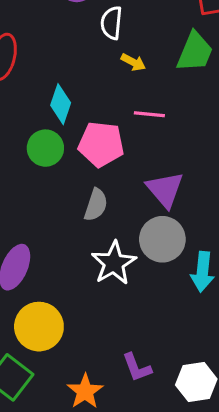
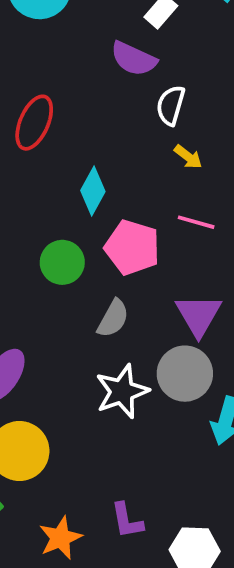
green circle: (45, 148) -> (62, 262), moved

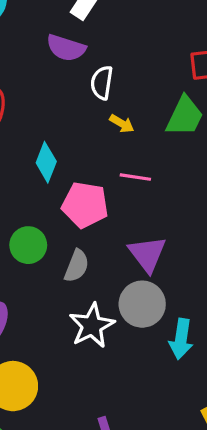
green circle: (62, 262) -> (28, 245), moved

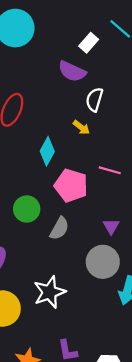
yellow arrow: (122, 124) -> (81, 127), moved
purple triangle: (147, 254) -> (111, 226), size x0.6
white star: (92, 326) -> (49, 292), moved

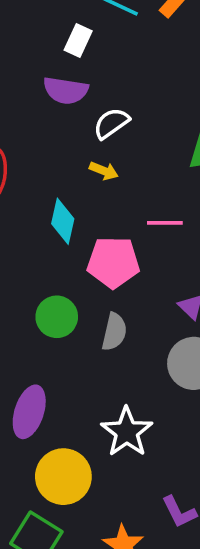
white semicircle: (94, 100) -> (111, 123), turned 55

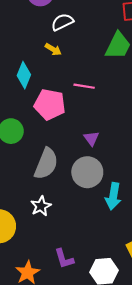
gray semicircle: (114, 332) -> (46, 164), moved, size x1.4
white star: (127, 432) -> (41, 206), size x0.7

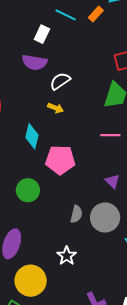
pink line: (84, 86) -> (110, 135), moved
purple triangle: (91, 138) -> (112, 181), moved
gray semicircle: (46, 164) -> (76, 214), moved, size x0.6

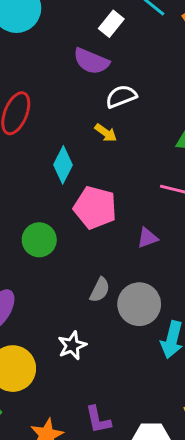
purple triangle: (112, 181) -> (147, 238), moved, turned 42

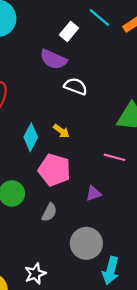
white semicircle: (121, 96) -> (76, 86), turned 40
yellow arrow: (106, 133) -> (61, 131), moved
gray semicircle: (100, 290) -> (49, 212), moved

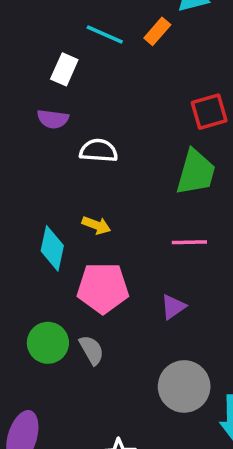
purple semicircle: (53, 59) -> (53, 119), size x0.7
gray semicircle: (49, 212) -> (92, 350), moved, turned -42

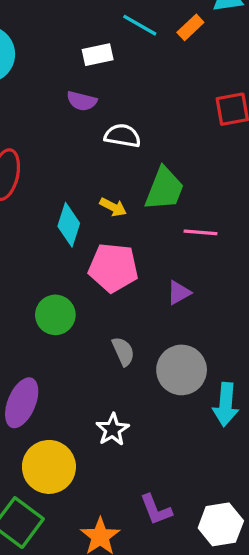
white rectangle: (64, 69) -> (98, 55), turned 48
green trapezoid: (196, 172) -> (164, 189), moved
gray semicircle: (92, 350) -> (123, 351), moved

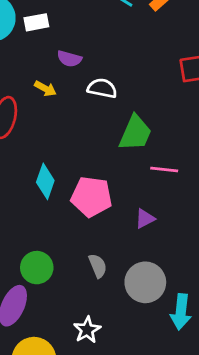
white rectangle: (98, 55) -> (36, 22), moved
yellow arrow: (113, 207) -> (45, 89), moved
cyan diamond: (69, 225) -> (45, 181), moved
green circle: (55, 315) -> (37, 268), moved

